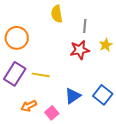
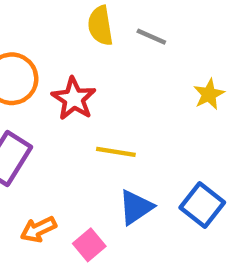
gray line: (85, 26) -> (151, 37), moved, turned -72
red star: (80, 50) -> (74, 99), moved, turned -30
yellow line: (41, 75) -> (116, 152), moved

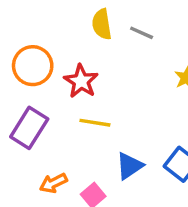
yellow line: (116, 152) -> (95, 123), moved

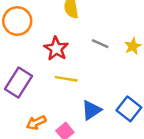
gray line: (142, 33) -> (100, 44), moved
orange circle: (33, 66) -> (17, 21), moved

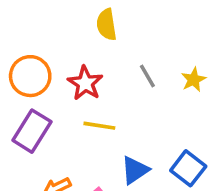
orange circle: (17, 21) -> (30, 76), moved
gray line: (100, 44) -> (147, 76), turned 36

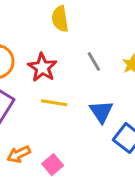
blue triangle: (135, 170) -> (101, 112), moved, turned -30

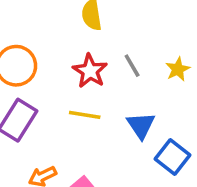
red star: (42, 67) -> (90, 71), moved

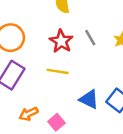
blue triangle: (141, 125) -> (89, 99), moved, turned -30

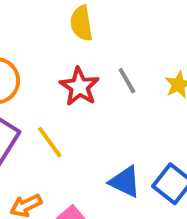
yellow line: (58, 71) -> (50, 142), moved, turned 45

